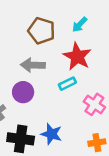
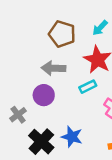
black cross: (21, 139) -> (41, 142), turned 35

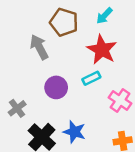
gray arrow: (54, 68) -> (39, 47), moved, turned 60
purple circle: (44, 95) -> (56, 87), moved

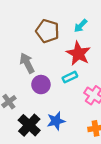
gray arrow: (39, 47) -> (27, 63), moved
blue star: (74, 132) -> (56, 121), turned -30

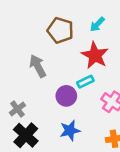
purple circle: (41, 85) -> (66, 96), moved
black cross: (29, 125) -> (26, 135), moved

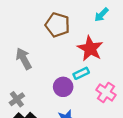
cyan arrow: (97, 24) -> (101, 15), moved
gray arrow: (38, 66) -> (24, 59), moved

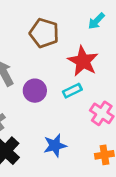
purple circle: (63, 87) -> (35, 91), moved

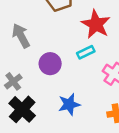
purple circle: (35, 91) -> (50, 64), moved

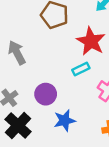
purple circle: (50, 64) -> (46, 94), moved

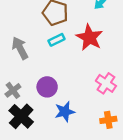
cyan rectangle: (81, 69) -> (56, 40), moved

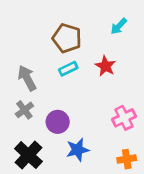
red star: (89, 37) -> (105, 66), size x0.7
pink cross: (106, 83) -> (124, 118), turned 30
gray cross: (13, 90) -> (24, 110), moved

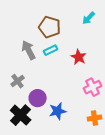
red star: (105, 66) -> (79, 57), moved
gray arrow: (27, 78) -> (29, 50), moved
purple circle: (58, 122) -> (38, 98), moved

